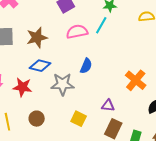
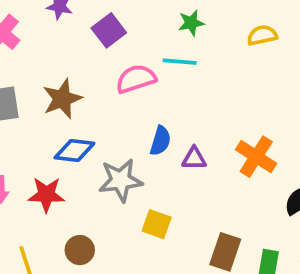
cyan line: (101, 25) -> (180, 62), turned 72
purple triangle: (108, 106) -> (194, 158), moved
yellow square: (79, 119) -> (157, 224), moved

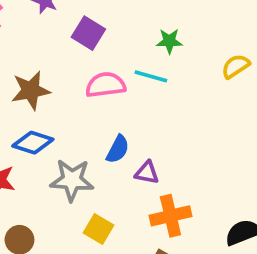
purple square: (109, 30) -> (88, 33), turned -32
yellow semicircle: (262, 35) -> (236, 66), turned -32
orange cross: (256, 157) -> (170, 216), moved, turned 33

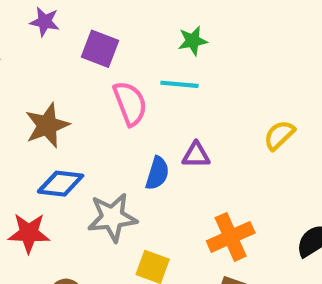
yellow semicircle: (236, 66) -> (279, 135), moved
pink semicircle: (106, 85) -> (130, 103), turned 87
purple triangle: (147, 173) -> (196, 155), moved

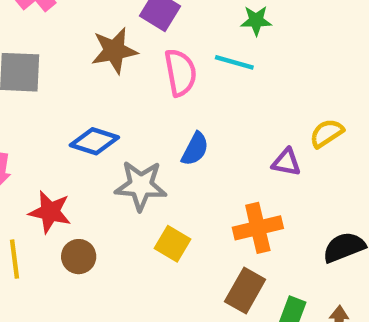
brown star: (47, 125) -> (114, 51), moved
purple triangle: (196, 155) -> (286, 162), moved
red star: (29, 233) -> (50, 212), moved

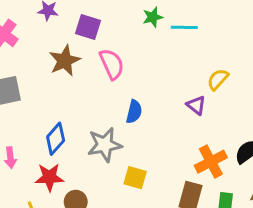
cyan line: (234, 62) -> (184, 27), moved
blue diamond: (94, 141) -> (56, 139), moved, turned -52
purple triangle: (286, 162) -> (196, 105), turned 42
orange cross: (258, 228) -> (211, 162), moved

